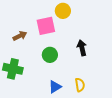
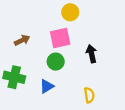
pink square: (46, 26) -> (60, 38), moved
blue triangle: (55, 87) -> (47, 86), moved

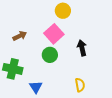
pink square: (60, 38) -> (54, 34), turned -30
blue triangle: (47, 86) -> (36, 87), moved, turned -32

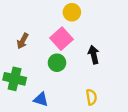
brown arrow: (20, 36) -> (23, 41), turned 144
blue triangle: (36, 87) -> (41, 99), turned -40

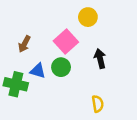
yellow circle: (72, 12) -> (88, 17), moved
blue triangle: (41, 99) -> (38, 71), moved

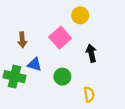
brown arrow: (24, 44) -> (22, 40), turned -32
green circle: (61, 67) -> (62, 77), moved

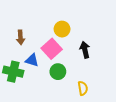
yellow circle: (80, 15) -> (62, 29), moved
pink square: (60, 38) -> (52, 49), moved

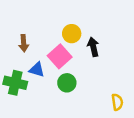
black arrow: (85, 50) -> (93, 47), moved
yellow semicircle: (83, 88) -> (117, 102), moved

